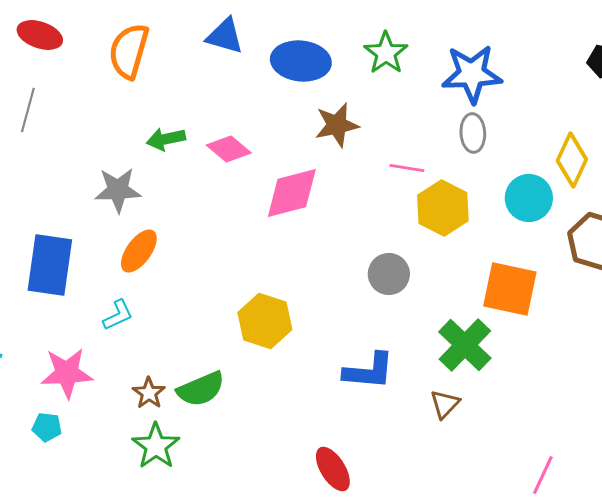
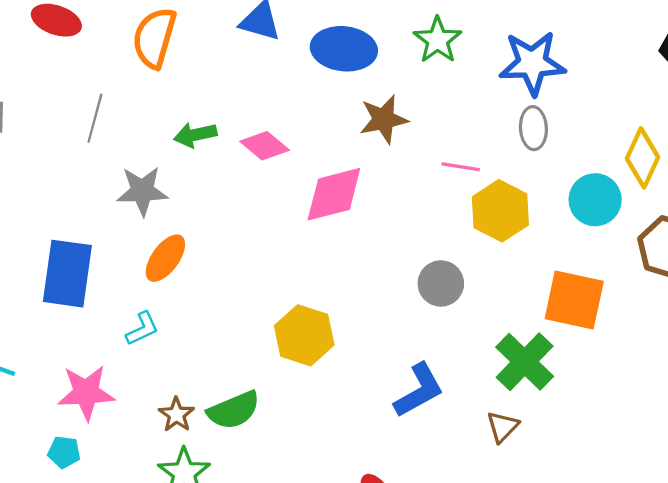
gray line: (28, 110) -> (95, 118), moved
blue L-shape: (369, 371) -> (419, 390), turned -34

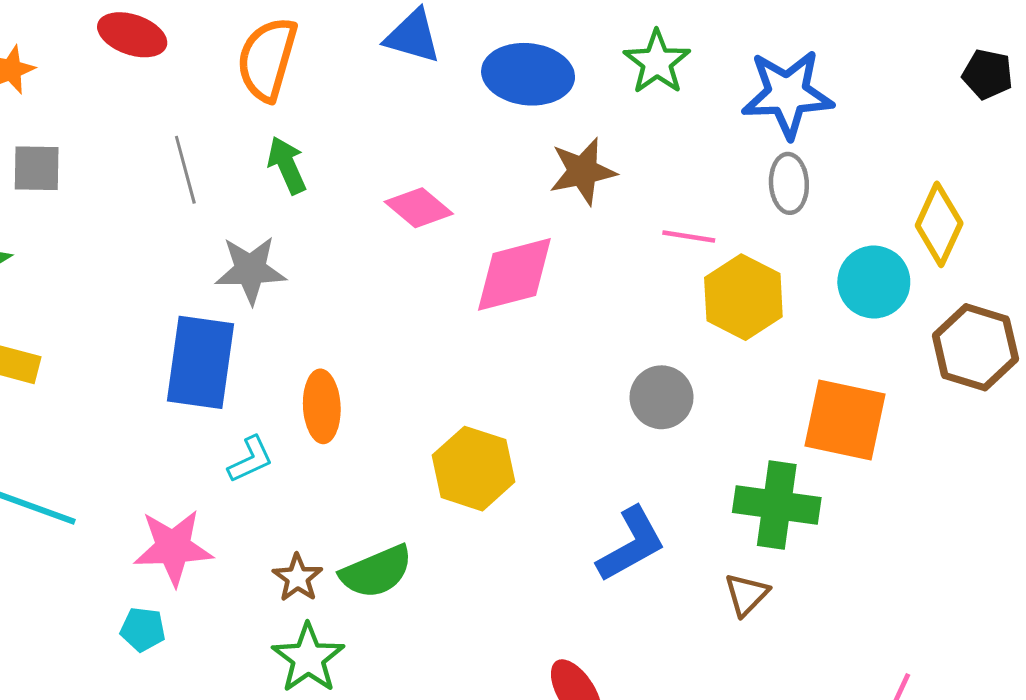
gray line: (95, 118) -> (185, 170), turned -30
green arrow: (195, 135) -> (287, 165), moved, turned 78
orange ellipse: (165, 258) -> (322, 406), moved, turned -39
blue rectangle: (67, 274) -> (200, 362), moved
green cross: (525, 362) -> (777, 505), turned -36

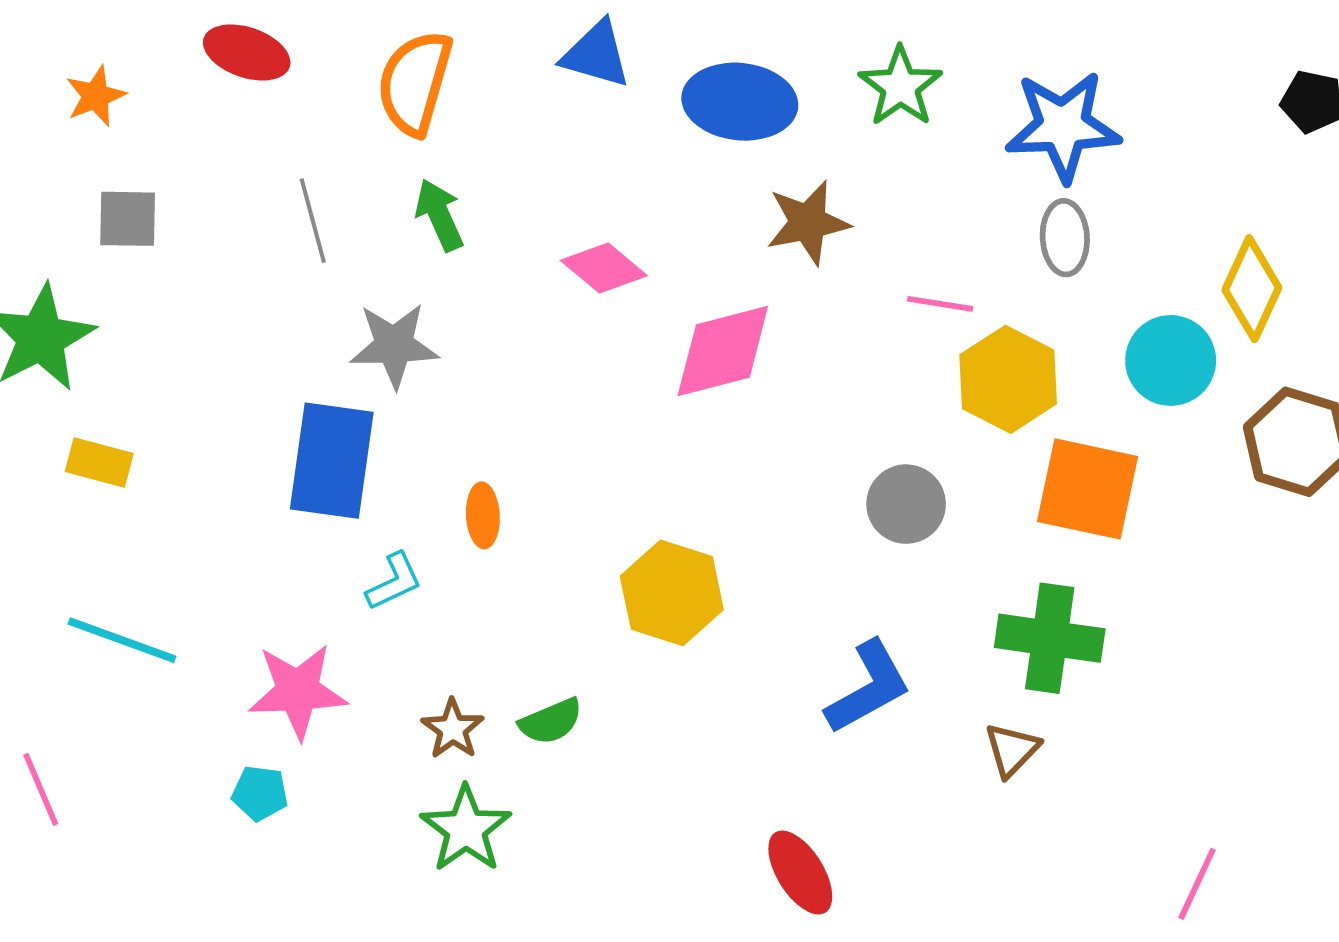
orange ellipse: (322, 406) -> (483, 515), size x0.7
orange square: (845, 420) -> (1087, 489), moved
green semicircle: (376, 572) -> (551, 721), size x0.7

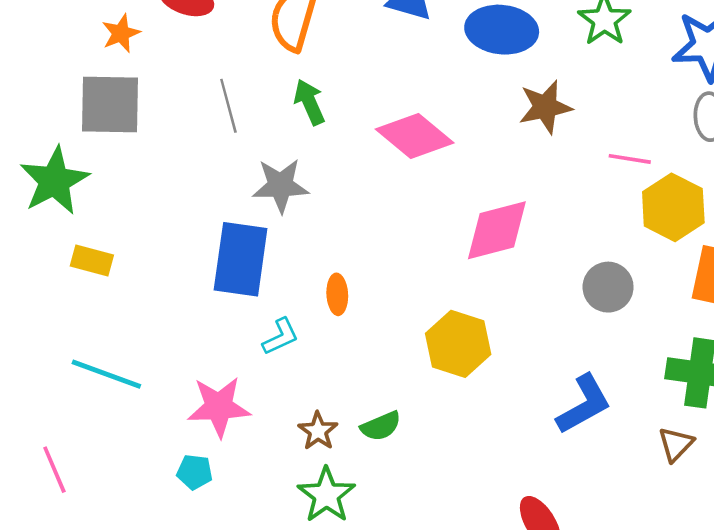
orange star: (96, 96) -> (121, 33), moved
gray square: (128, 219) -> (110, 105), size x1.6
pink diamond: (604, 268) -> (415, 136), size x1.4
pink diamond: (723, 351) -> (497, 230), moved

